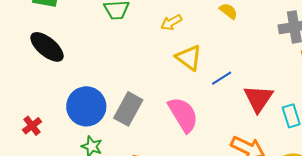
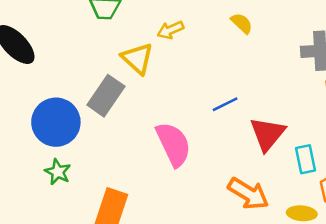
yellow triangle: (189, 58) -> (137, 58), moved
gray rectangle: (128, 109) -> (106, 96), moved

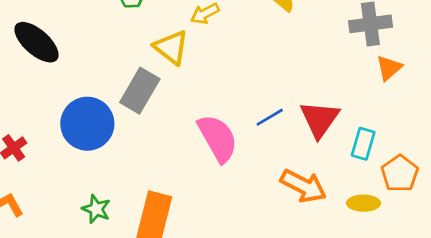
blue line: (225, 104) -> (270, 117), moved
cyan rectangle: (305, 159) -> (363, 144), turned 32
green star: (58, 172) -> (96, 209), moved

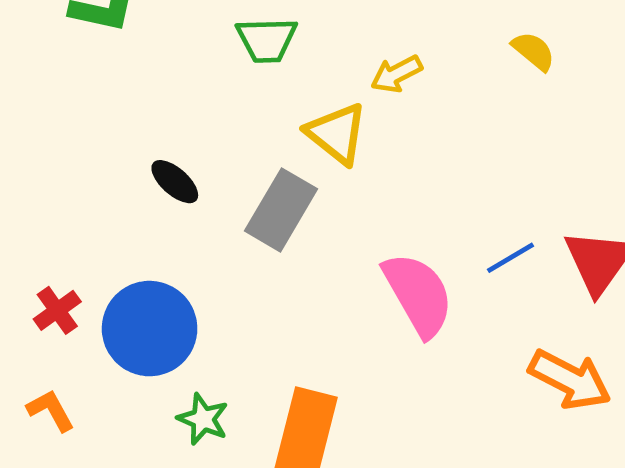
black ellipse: (37, 42) -> (175, 182), moved, size x0.6
blue circle: (87, 124) -> (150, 329), moved

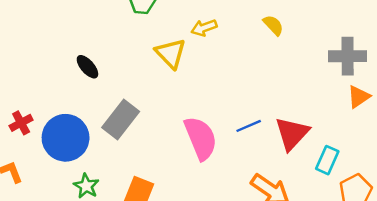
gray rectangle: (281, 210) -> (121, 120), moved

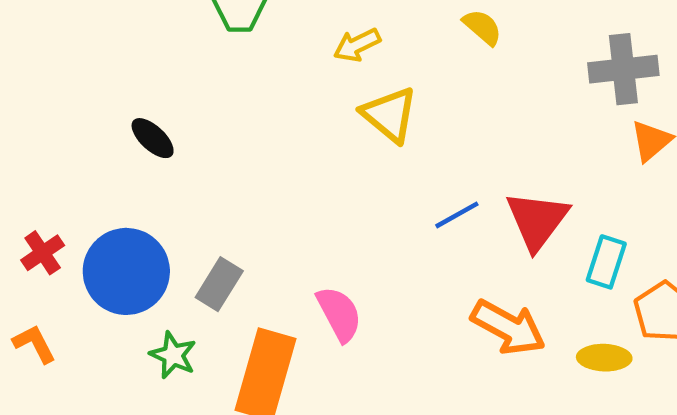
yellow triangle: (171, 53) -> (389, 115), moved
gray rectangle: (121, 120) -> (219, 284), moved, size x0.7
pink semicircle: (201, 138) -> (339, 314), moved, size x0.7

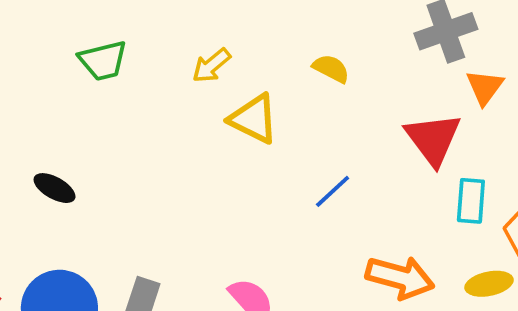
yellow semicircle: (482, 27) -> (331, 68), moved
red triangle: (537, 220) -> (433, 139), moved

